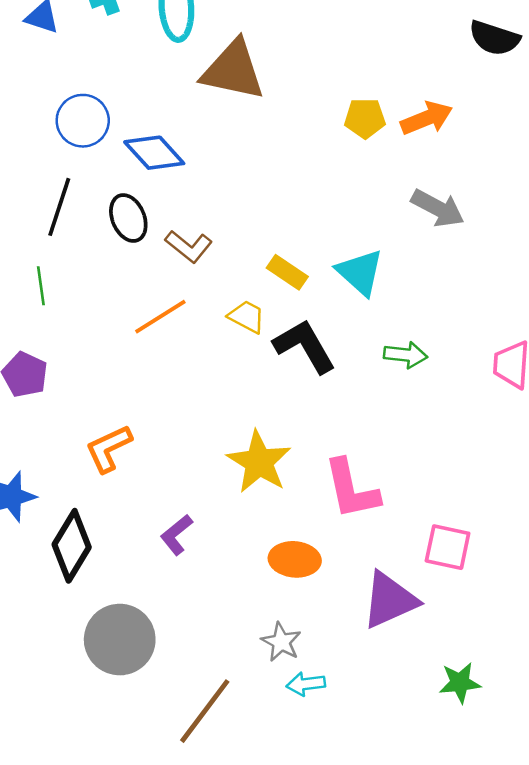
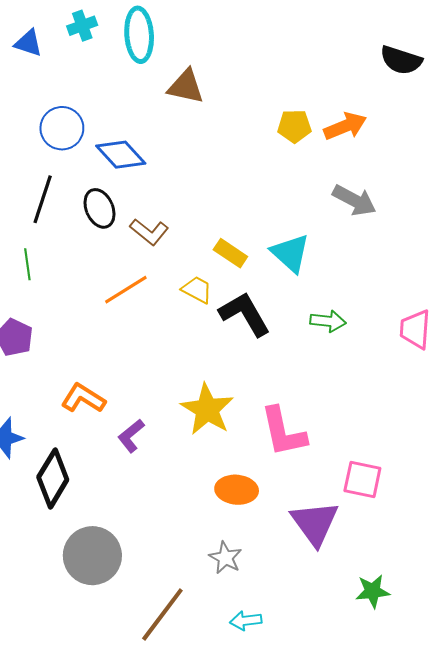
brown triangle: (233, 70) -> (186, 87), size x0.7
orange L-shape: (109, 448) -> (83, 398), turned 57
purple L-shape: (176, 535) -> (131, 436), moved
purple triangle: (390, 600) -> (315, 523), turned -42
cyan arrow: (306, 684) -> (246, 621), moved

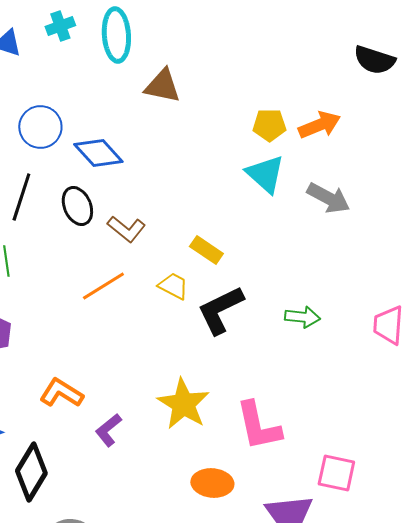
cyan triangle: (290, 253) -> (265, 174), moved
black L-shape: (245, 314) -> (220, 310), turned -86

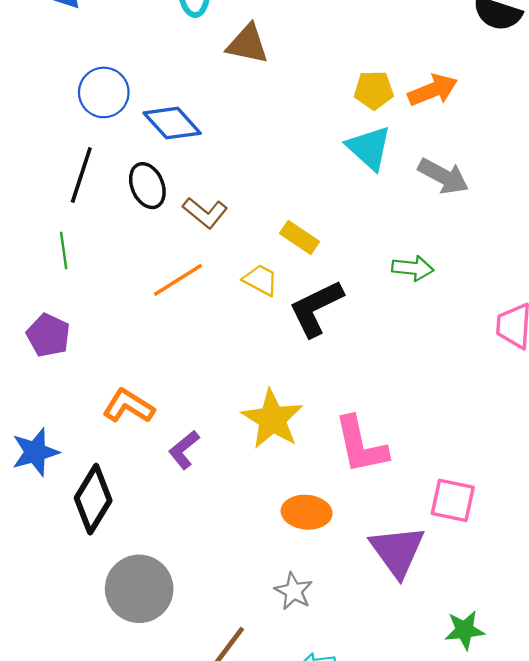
green arrow: (302, 317) -> (413, 268), moved

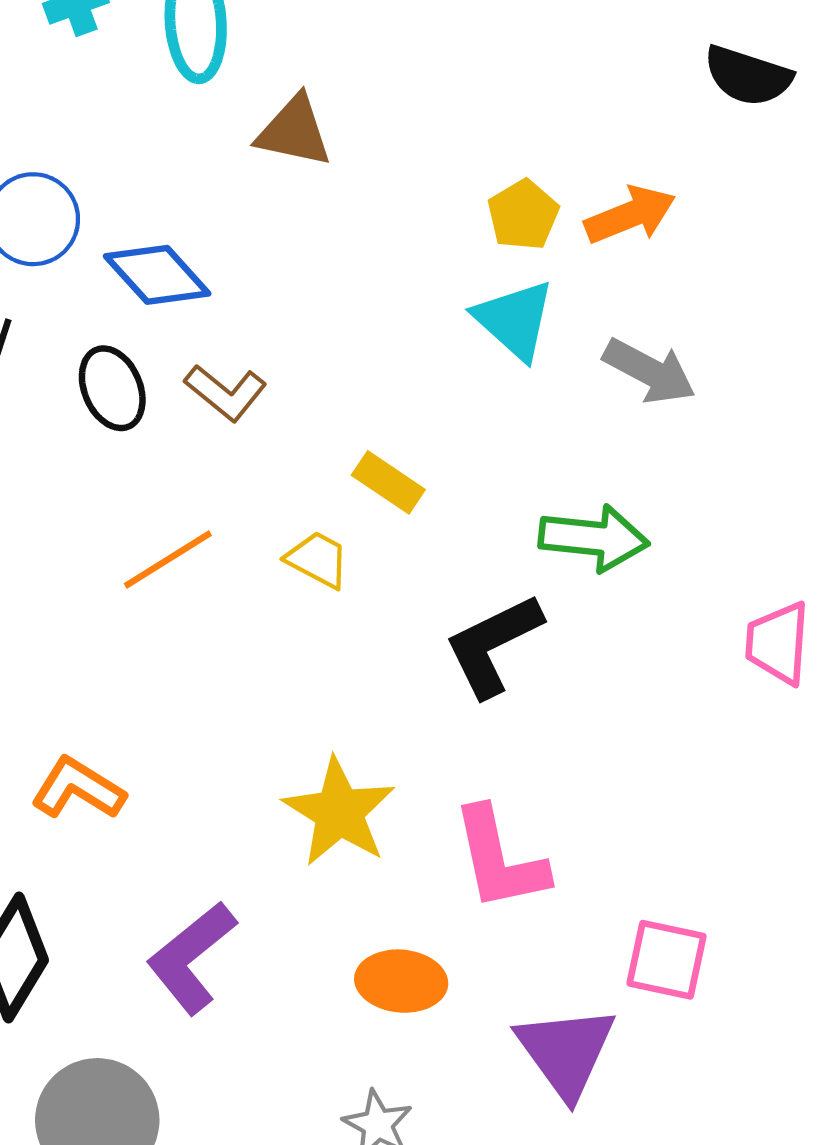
yellow pentagon: (374, 90) -> (523, 215), turned -30
brown L-shape: (205, 213) -> (226, 393), moved
green arrow: (413, 268) -> (594, 538), size x1.4
black L-shape: (316, 308) -> (493, 645), moved
purple L-shape: (184, 450) -> (191, 958), moved, size x1.6

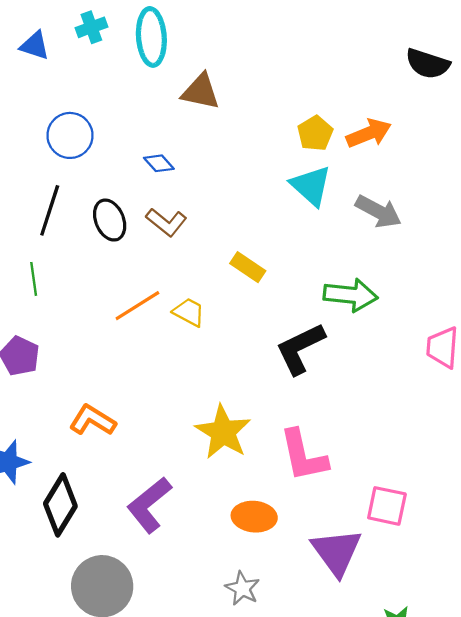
blue diamond: (157, 275) -> (159, 163), moved, size x0.6
yellow trapezoid: (318, 559) -> (189, 312), moved

